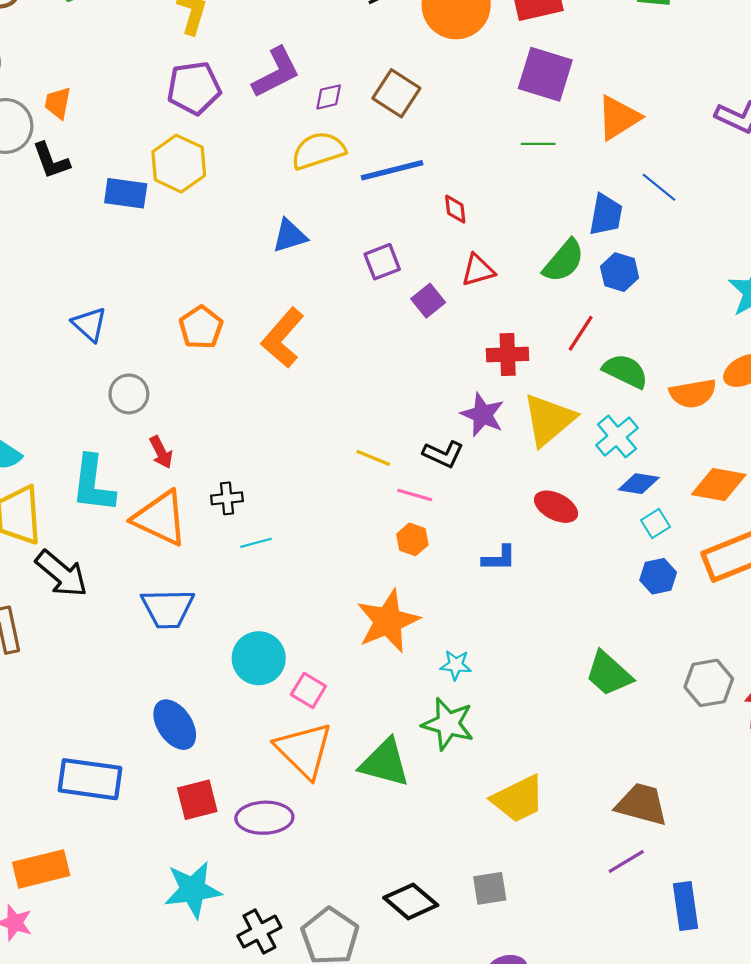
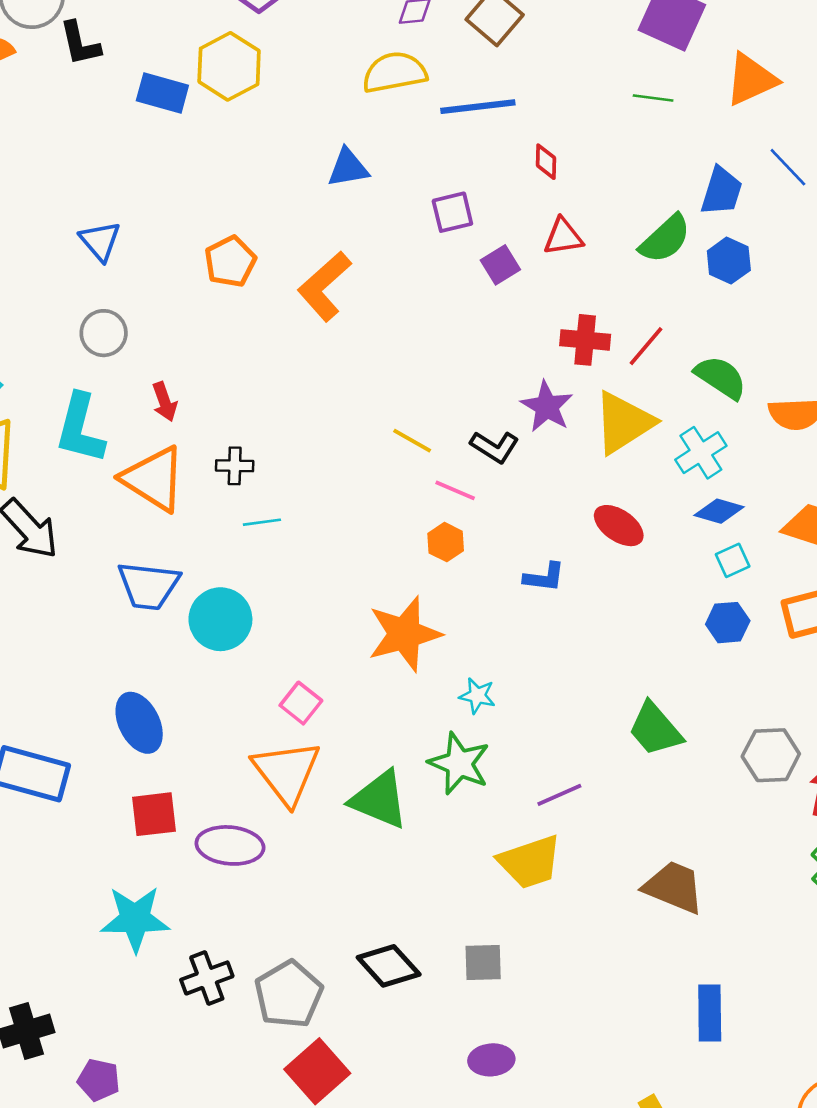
red line: (581, 333) -> (646, 346), moved
gray circle: (129, 394) -> (104, 333), moved
cyan circle: (259, 658) -> (220, 619), moved
purple line: (626, 862) -> (559, 795), moved

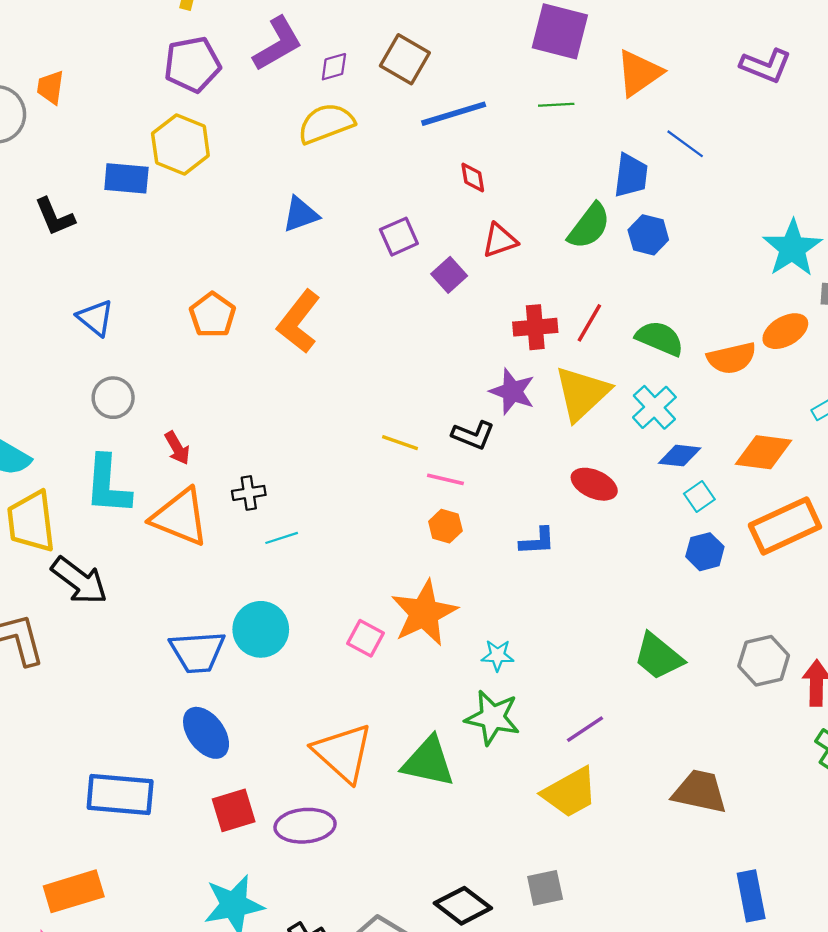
black L-shape: (80, 43) -> (55, 217), moved
blue line: (478, 107) -> (454, 114), moved
blue trapezoid: (149, 586) -> (197, 652), moved
pink square: (301, 703) -> (366, 638), moved

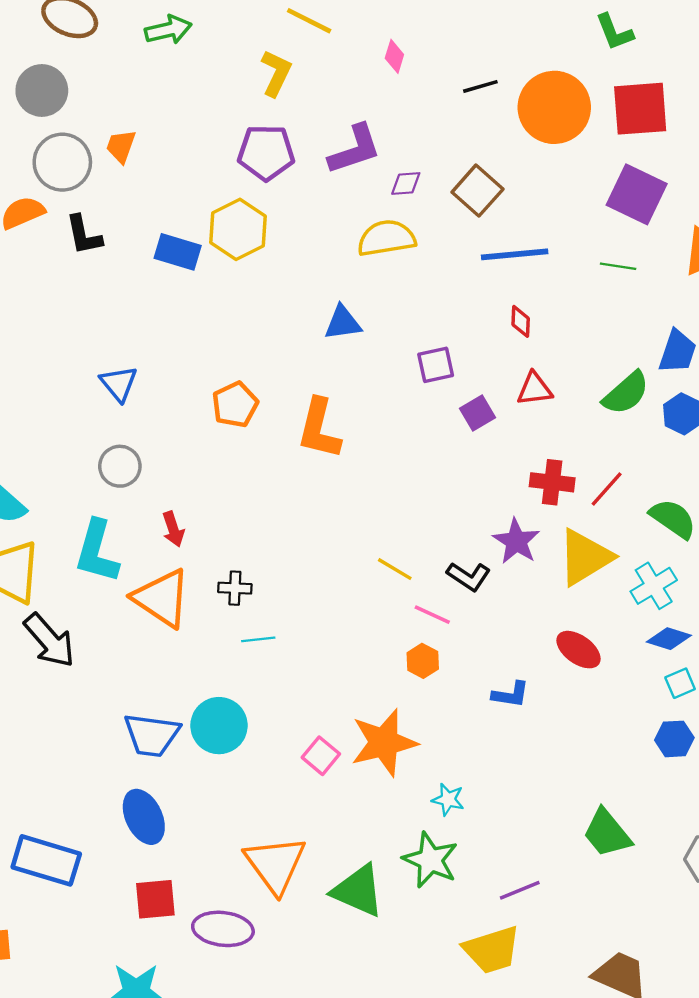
black L-shape: (55, 217) -> (84, 235), moved
orange L-shape: (299, 322) -> (319, 429), turned -36

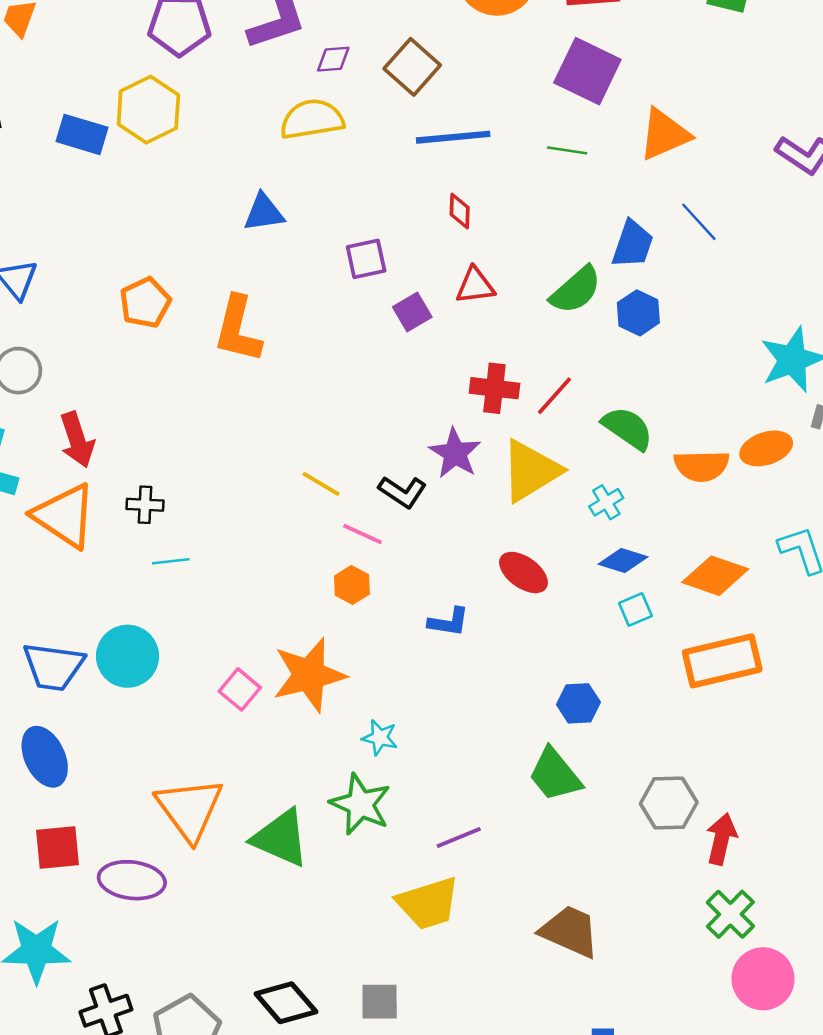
red arrow: (173, 529) -> (77, 440), size x1.4
cyan cross: (654, 586) -> (606, 502), size x0.7
blue hexagon: (674, 739) -> (578, 703), moved

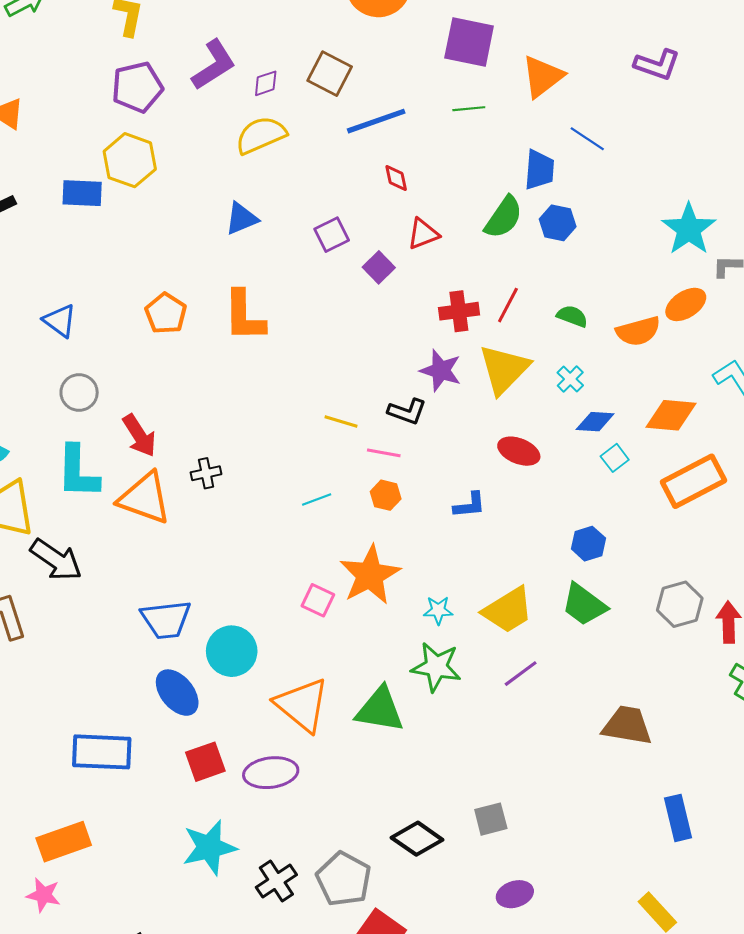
green semicircle: (628, 428) -> (572, 316), size x0.7
cyan line: (171, 561) -> (317, 500), moved
cyan circle: (128, 656) -> (232, 651), moved
yellow trapezoid: (428, 903) -> (508, 610), moved

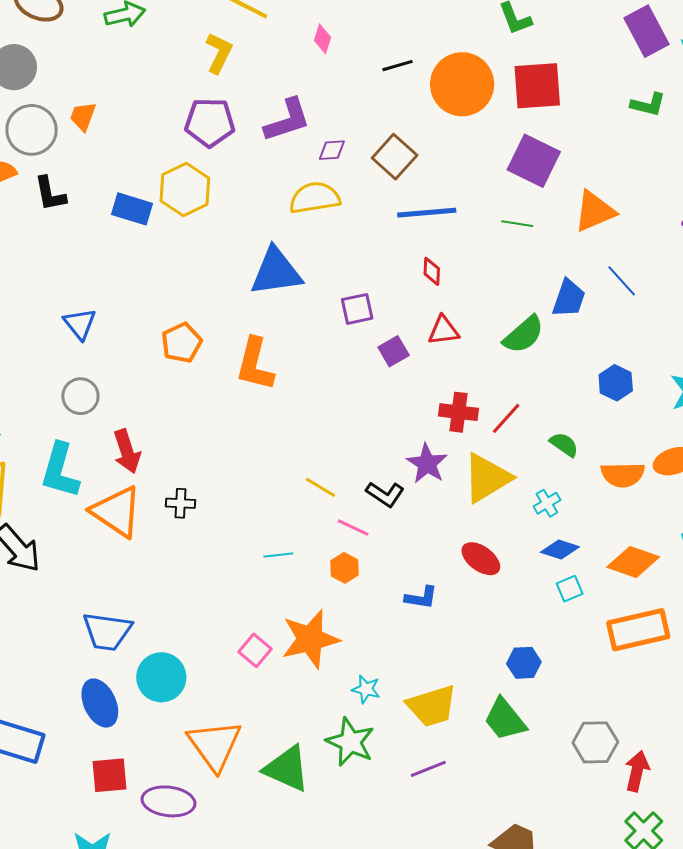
blue triangle: (241, 219) -> (276, 272), size x1.6
blue hexagon: (558, 223) -> (616, 383), moved

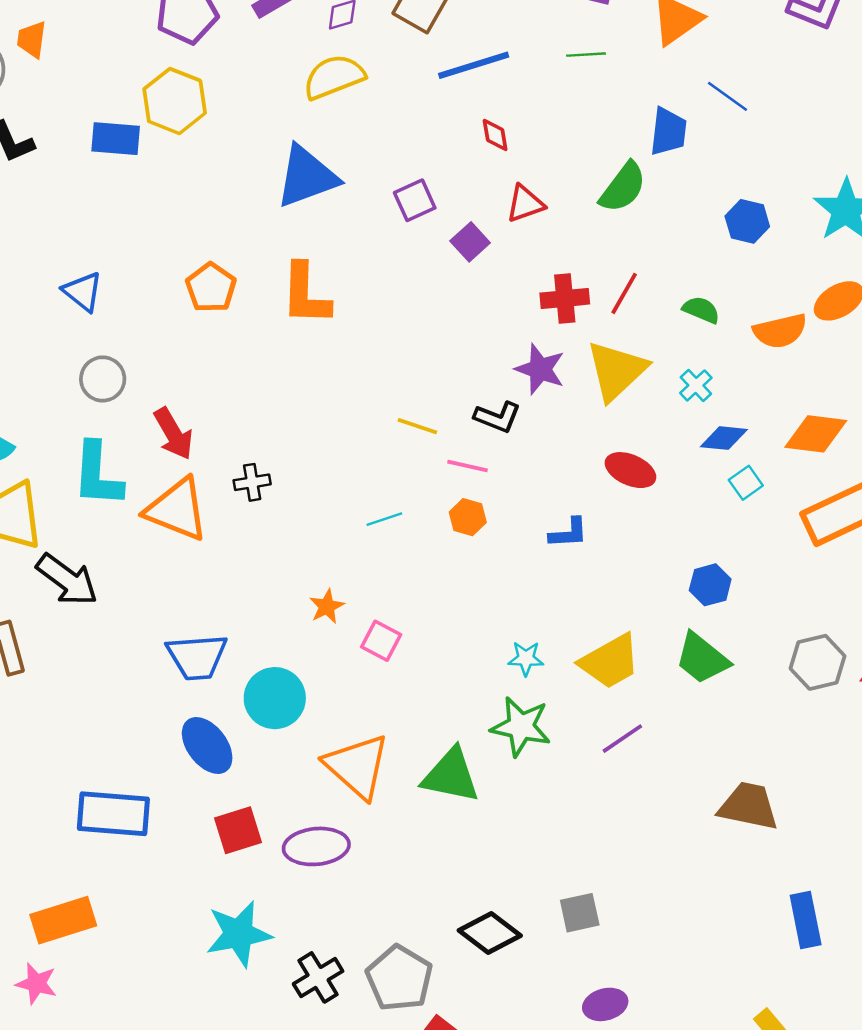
orange star: (310, 639) -> (327, 606), moved, size x0.5

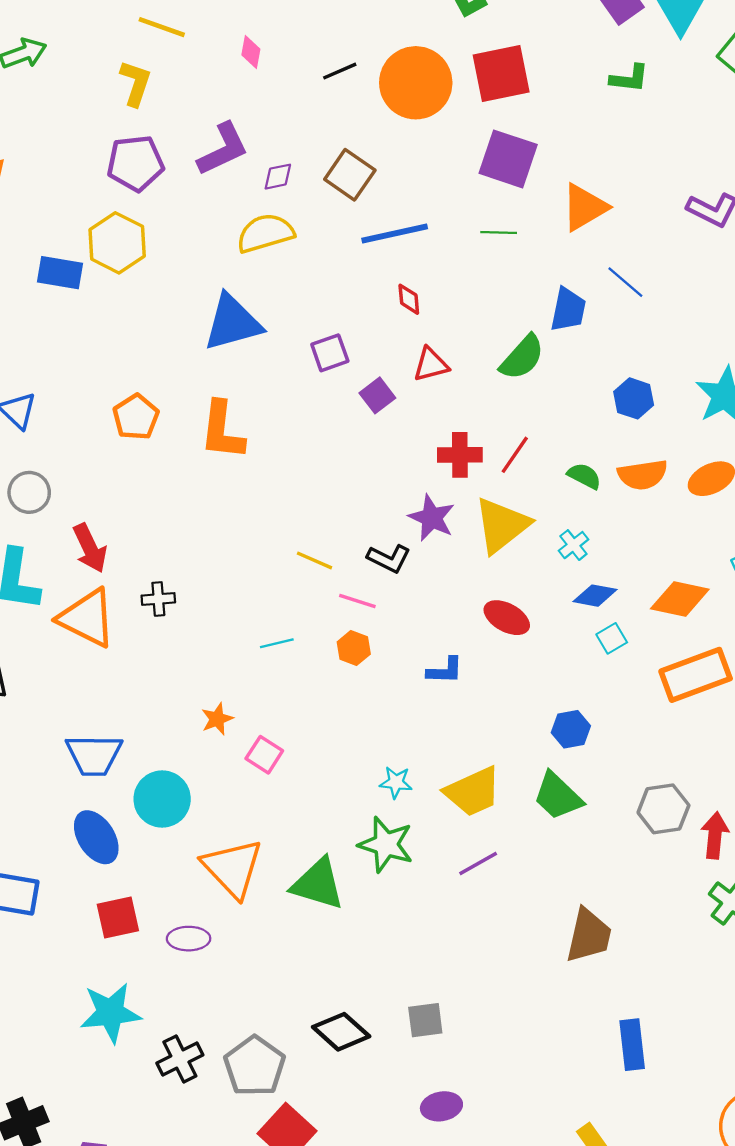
orange semicircle: (780, 331) -> (643, 475), moved
brown trapezoid: (749, 806) -> (589, 936), turned 86
purple ellipse: (316, 846) -> (189, 939), size x0.7

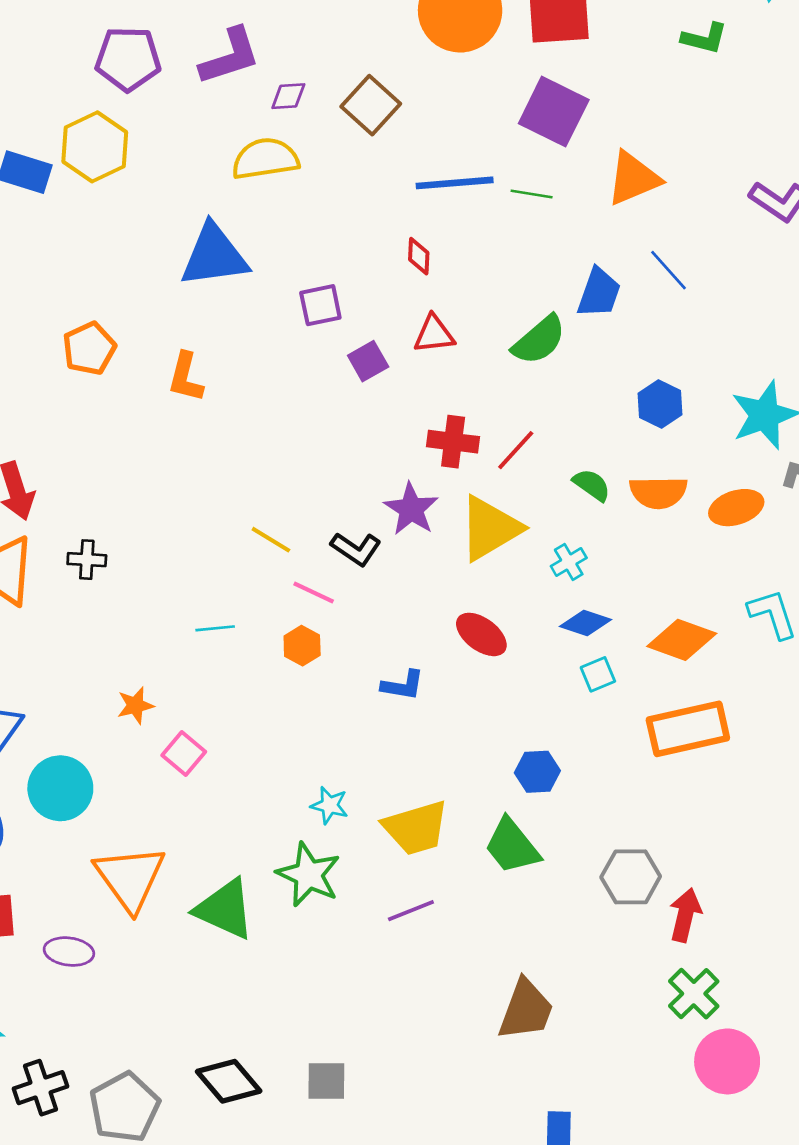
blue line: (395, 233) -> (455, 183), moved
orange L-shape: (222, 431) -> (186, 377), size x0.7

